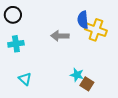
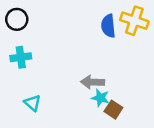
yellow cross: (96, 30) -> (134, 21), moved
gray arrow: (60, 36) -> (93, 82), moved

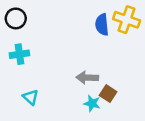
cyan star: (100, 98) -> (92, 103), moved
brown square: (113, 110) -> (108, 94), moved

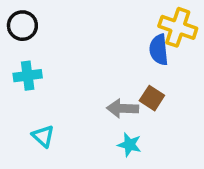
blue semicircle: (102, 25) -> (159, 50), moved
brown square: (108, 94) -> (152, 98), moved

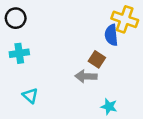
brown square: (152, 98) -> (97, 59), moved
cyan star: (129, 145) -> (109, 107), moved

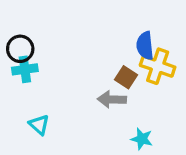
black circle: (16, 18) -> (20, 49), moved
yellow cross: (125, 19) -> (158, 66), moved

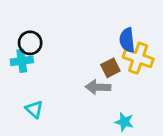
black circle: (20, 49) -> (30, 43), moved
brown square: (126, 77) -> (110, 68), turned 30

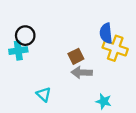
brown square: (110, 68) -> (76, 56), moved
cyan triangle: (34, 109) -> (44, 94), moved

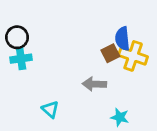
black circle: (25, 36) -> (17, 37), moved
brown square: (76, 56) -> (110, 53), moved

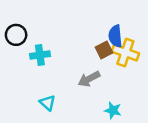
cyan cross: (21, 59) -> (40, 55), moved
gray arrow: (94, 84) -> (89, 79), turned -30

